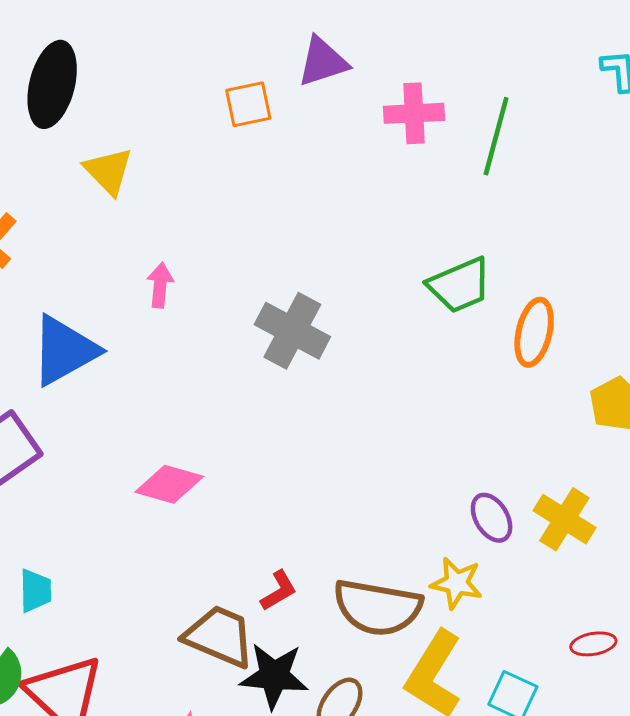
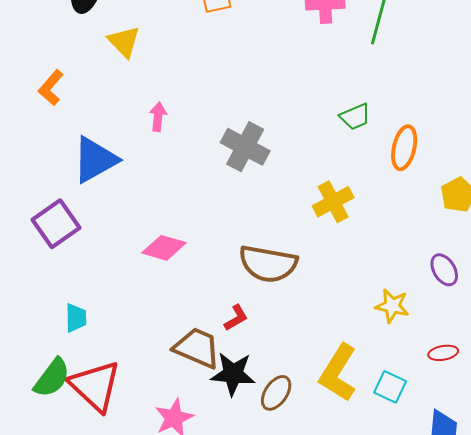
green trapezoid: (460, 285) -> (355, 117), size x0.7
purple ellipse: (492, 518) -> (444, 270), moved
yellow cross: (564, 519) -> (333, 202), moved, turned 30
yellow star: (457, 583) -> (392, 306), moved
brown semicircle: (377, 607) -> (268, 264), moved

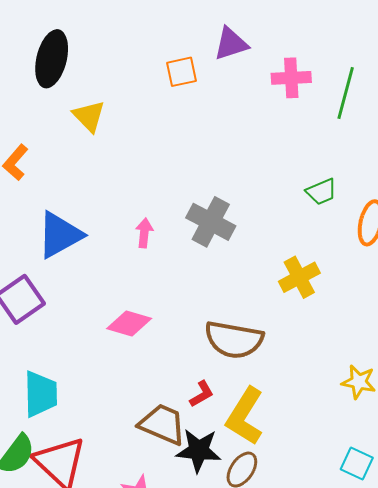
pink arrow: (158, 117) -> (144, 233), moved
cyan trapezoid: (76, 318) -> (41, 394), size x1.6
yellow L-shape: (338, 373) -> (245, 416), moved

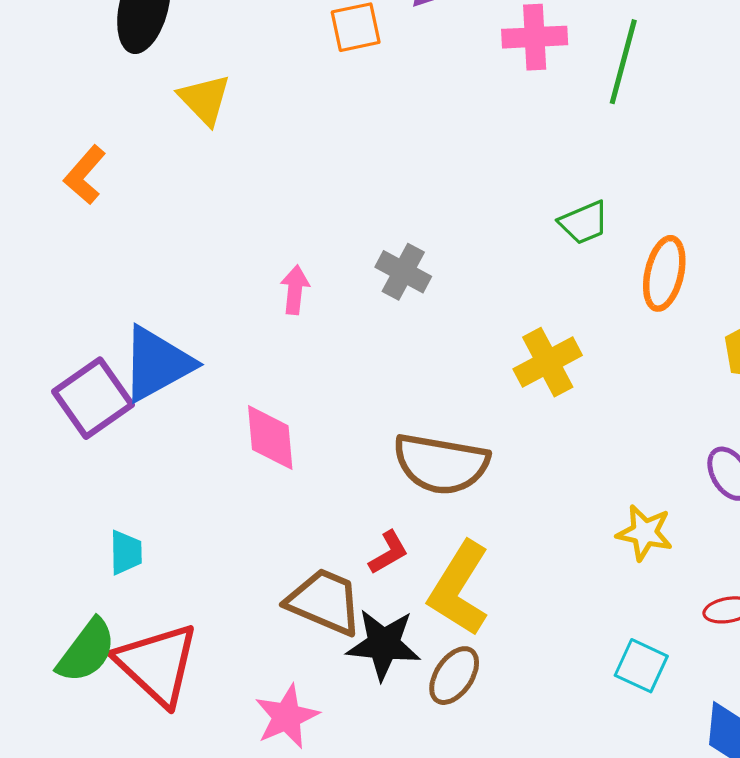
gray cross: (211, 222) -> (403, 272), size x0.7
blue triangle: (60, 235) -> (157, 364), moved
pink diamond: (129, 324) -> (270, 438), turned 69
cyan trapezoid: (41, 394) -> (126, 552), size x0.6

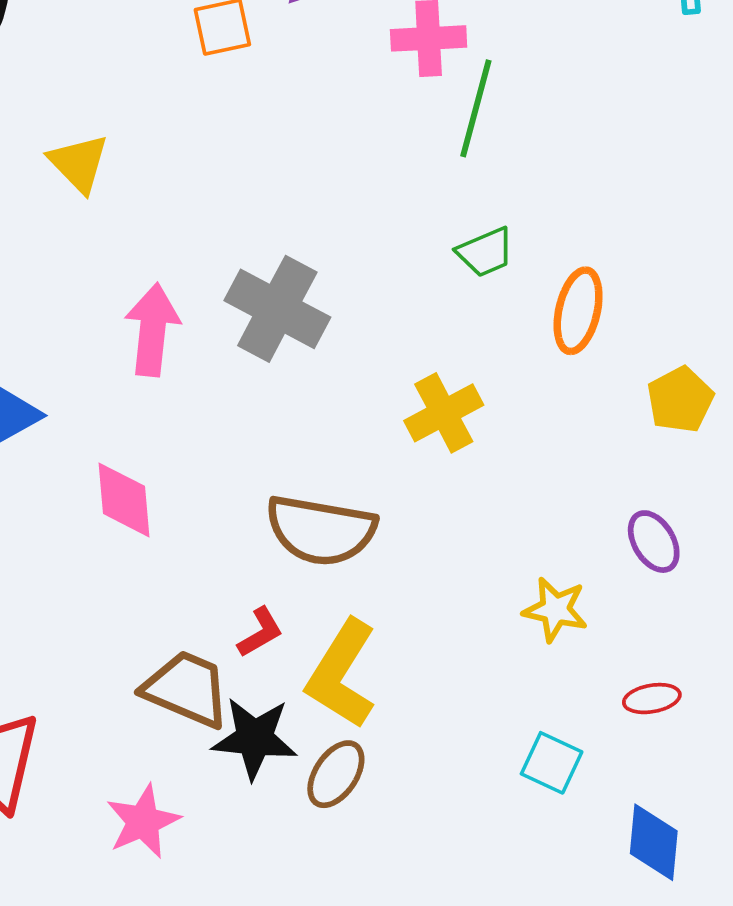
green line: (623, 62) -> (476, 108), moved
yellow triangle: (205, 99) -> (79, 163), moved
gray cross: (403, 272) -> (277, 309), size x1.6
pink arrow: (295, 290) -> (152, 330), size x1.6

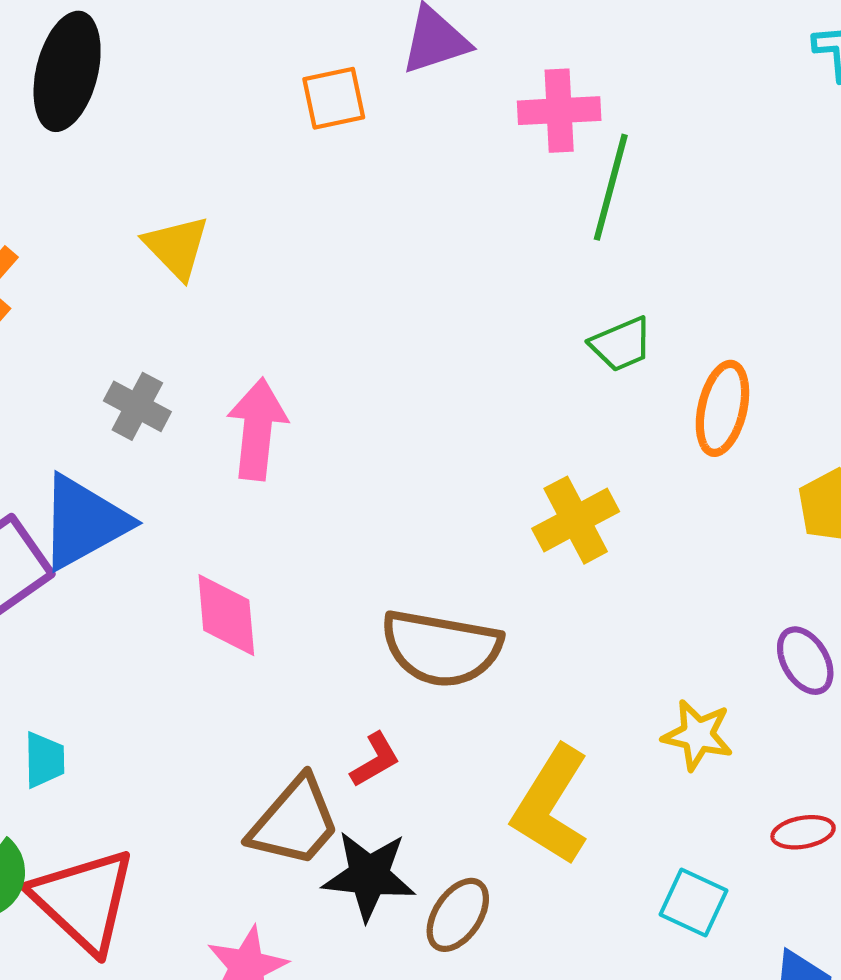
gray cross: (277, 309) -> (137, 406), moved, size x0.6
yellow L-shape: (342, 674) -> (551, 805), moved
brown trapezoid: (187, 689) -> (294, 822), turned 108

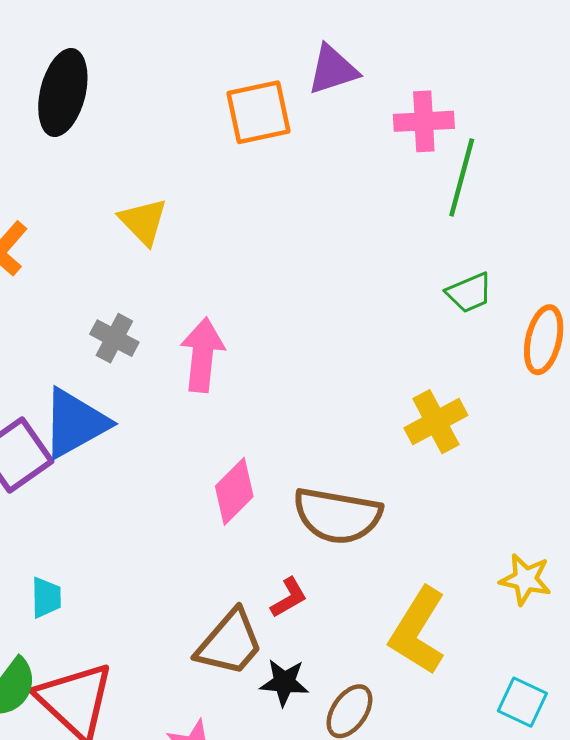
orange square: (334, 98) -> (258, 112), size x1.4
pink diamond: (226, 615) -> (234, 491), moved, turned 50
black star: (369, 876) -> (284, 682), size x0.7

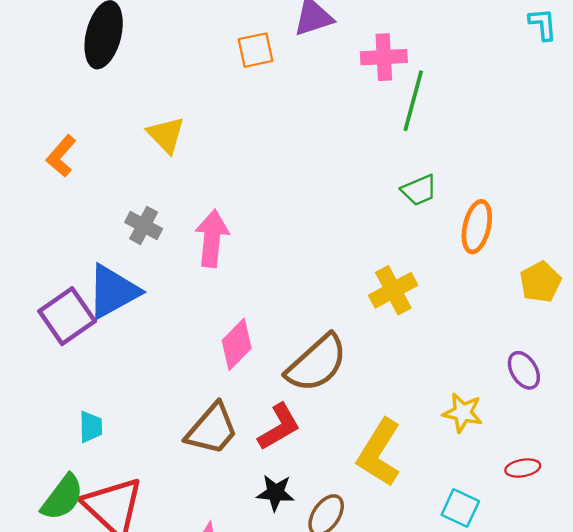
orange square: (258, 112) -> (255, 50), size x0.7
brown semicircle: (337, 516) -> (317, 363), turned -52
red L-shape: (289, 598) -> (279, 427), size x1.5
brown trapezoid: (230, 643) -> (212, 429), moved

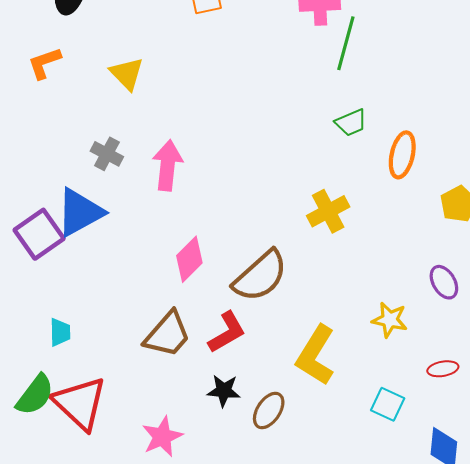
orange L-shape: (61, 156) -> (44, 63), moved, turned 30

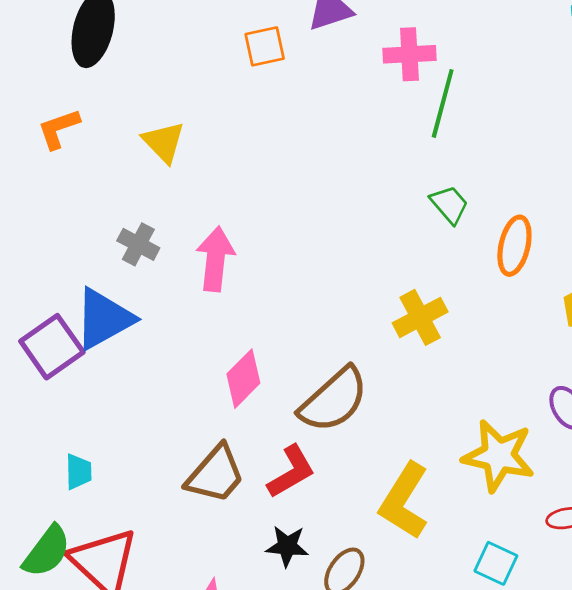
green trapezoid: (351, 123) -> (449, 204), turned -108
yellow star: (390, 320) -> (499, 456), size x1.6

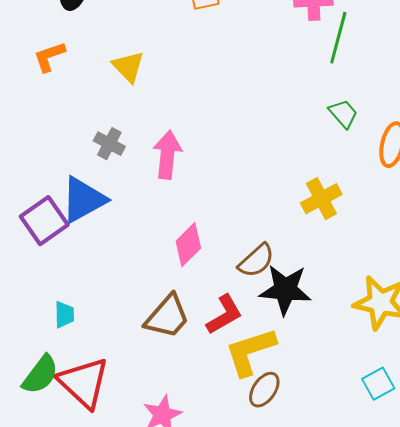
brown semicircle: (334, 400) -> (256, 261), size x0.7
yellow L-shape: (404, 501) -> (250, 352), moved, turned 40
black star: (287, 546) -> (285, 290), moved, size x1.6
cyan square: (496, 563) -> (378, 384), turned 36

